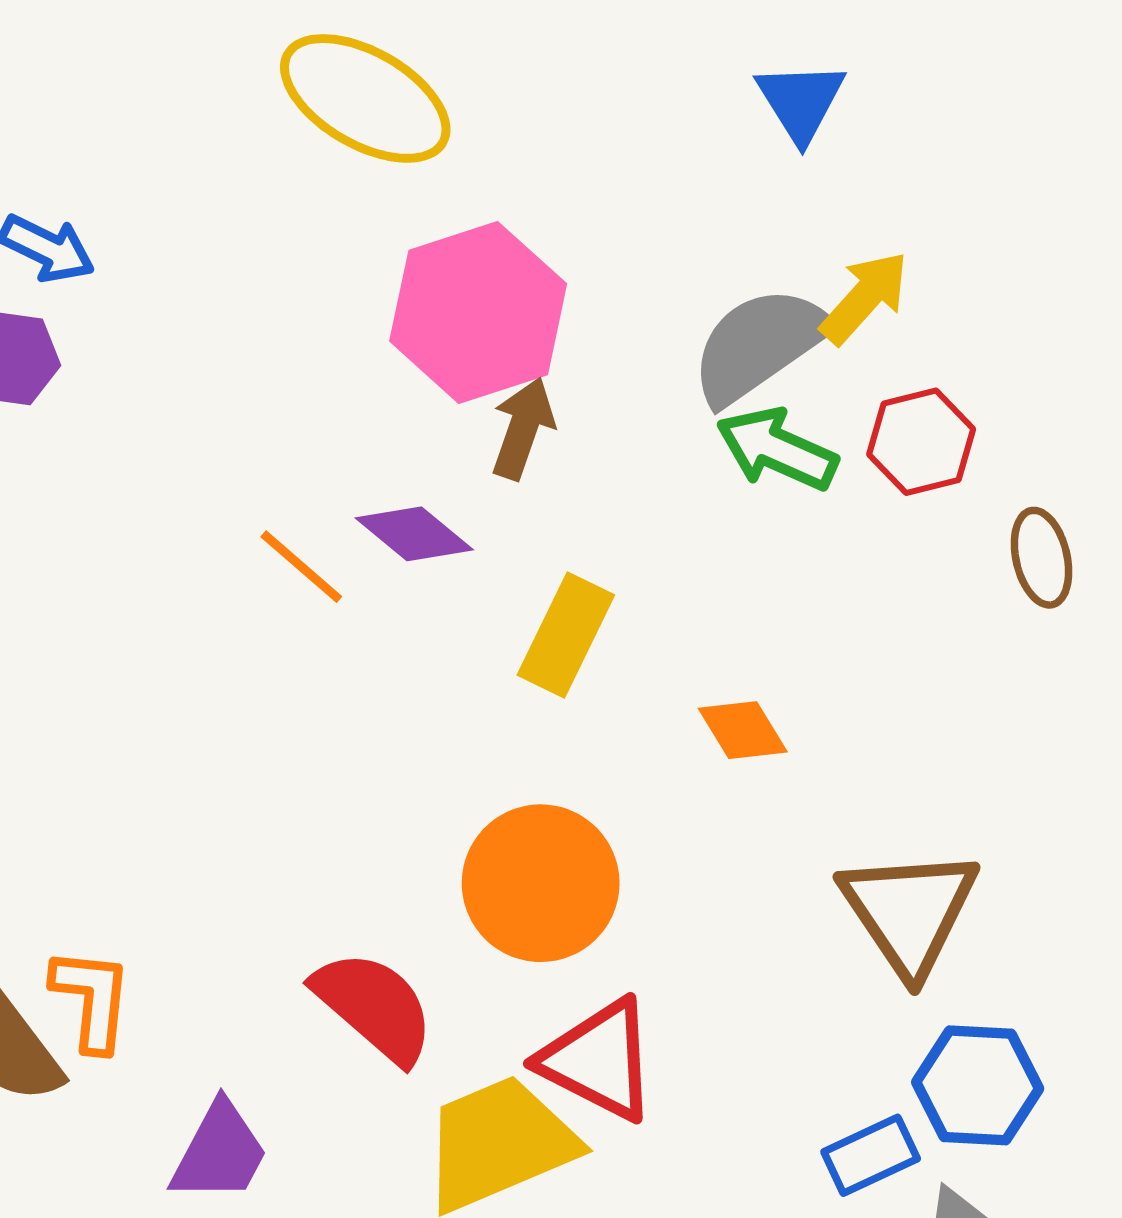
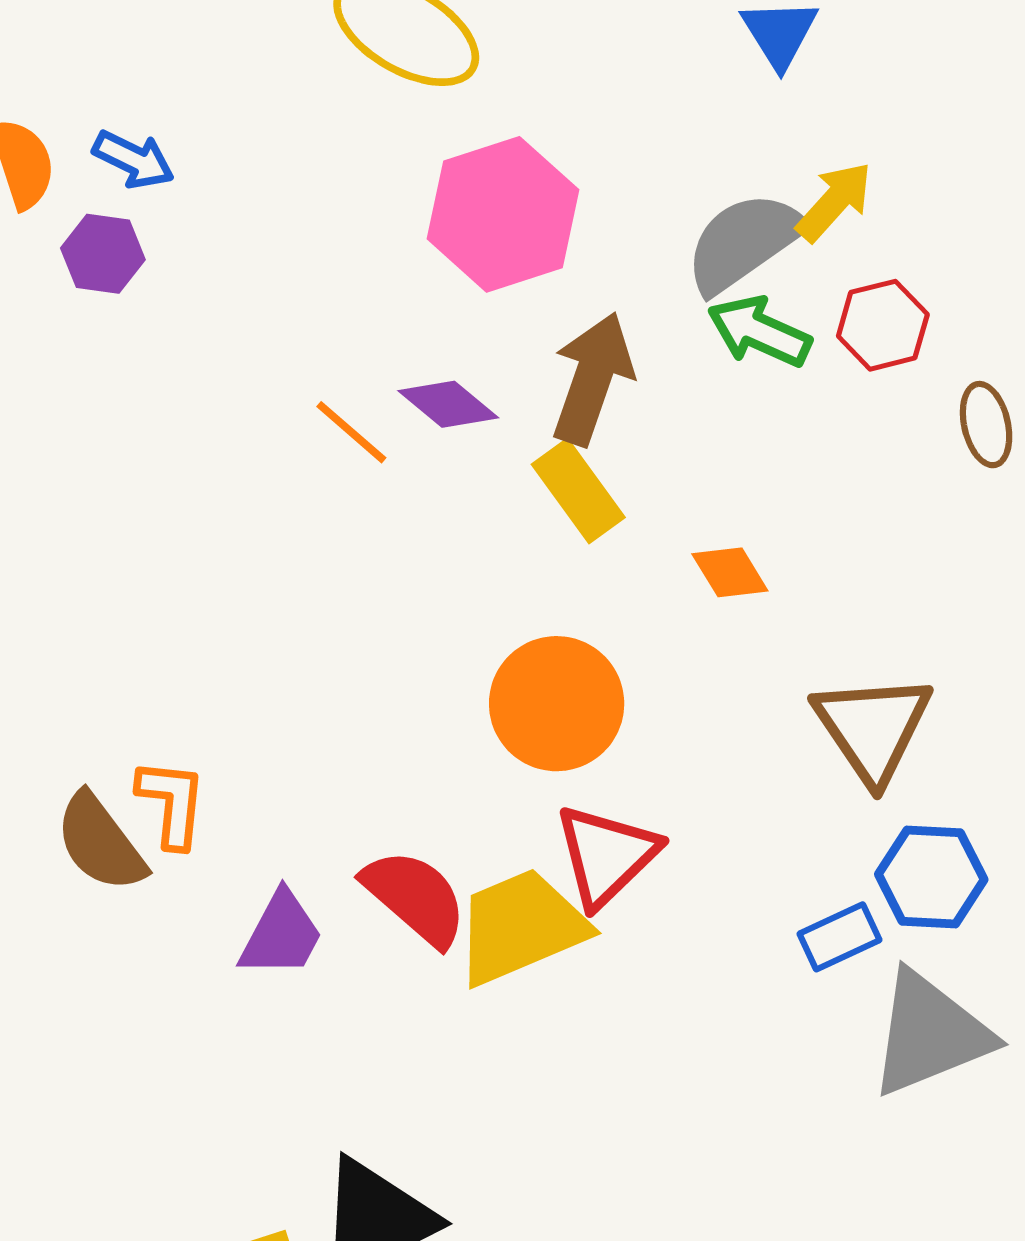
brown arrow: (523, 428) -> (592, 379), moved, size x1.5
yellow rectangle: (566, 635) -> (578, 491), turned -62
red semicircle: (374, 1007) -> (415, 897), moved
red triangle: (599, 1060) -> (606, 855), turned 49

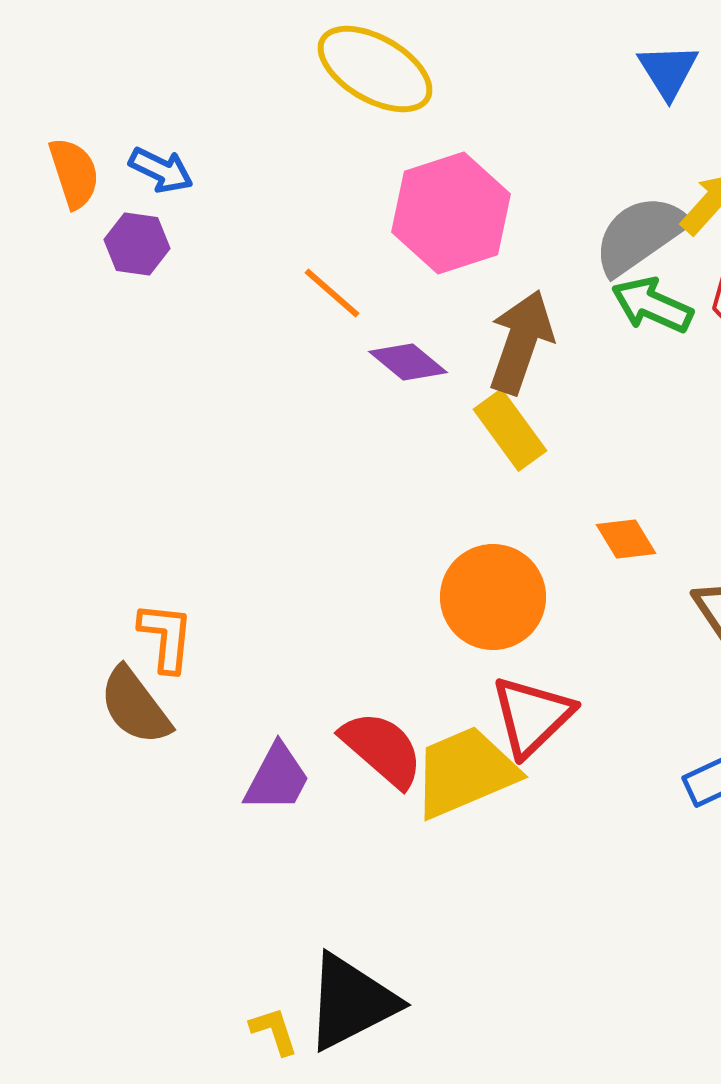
orange line: (351, 432) -> (332, 293), moved
orange diamond: (730, 572) -> (626, 539), moved
orange L-shape: (172, 803) -> (166, 637), moved

